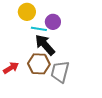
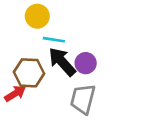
purple circle: (53, 22) -> (86, 63), moved
brown hexagon: (39, 64) -> (29, 73), moved

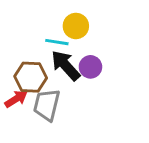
yellow circle: (37, 16) -> (76, 26), moved
gray trapezoid: (83, 99) -> (47, 105), moved

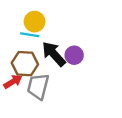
yellow circle: (76, 26) -> (35, 22), moved
cyan line: (57, 42) -> (30, 35), moved

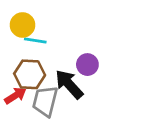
yellow circle: (35, 22) -> (22, 25), moved
black arrow: (54, 54) -> (69, 84), moved

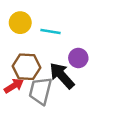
cyan line: (35, 41) -> (51, 31), moved

